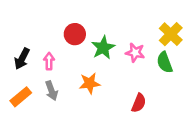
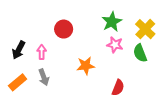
green star: (103, 48) -> (112, 22), moved
orange star: (90, 83) -> (86, 66), moved

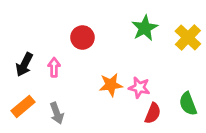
pink star: (115, 45) -> (139, 88), moved
green semicircle: (140, 53) -> (188, 104), moved
gray arrow: (44, 77) -> (57, 113), moved

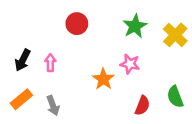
red circle: (82, 37) -> (77, 24), moved
orange star: (111, 85) -> (103, 79), turned -30
pink star: (139, 88) -> (130, 64), moved

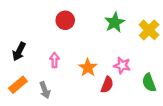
pink arrow: (50, 63) -> (54, 60), moved
pink star: (130, 64) -> (122, 65), moved
red semicircle: (142, 106) -> (107, 85), moved

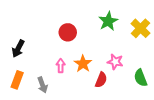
red circle: (65, 20) -> (68, 32), moved
pink arrow: (54, 60) -> (61, 66), moved
orange rectangle: (18, 85) -> (17, 80), turned -30

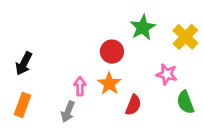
red circle: (68, 32) -> (112, 52), moved
pink star: (115, 62) -> (167, 74), moved
gray arrow: (42, 85) -> (68, 112), moved, turned 42

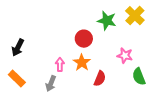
green star: (143, 27) -> (107, 21), turned -30
yellow cross: (185, 37) -> (135, 16), moved
orange rectangle: (22, 105) -> (17, 79), turned -66

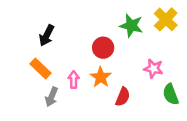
black arrow: (18, 48) -> (47, 35), moved
orange rectangle: (17, 79) -> (40, 69), moved
gray arrow: (51, 84) -> (52, 97), moved

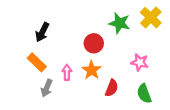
green semicircle: (171, 94) -> (144, 94), moved

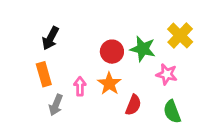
yellow cross: (151, 18) -> (180, 36), moved
green star: (119, 23) -> (143, 49), moved
orange rectangle: (37, 62) -> (44, 74), turned 30

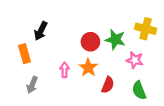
yellow cross: (180, 36) -> (146, 29), turned -30
orange rectangle: (44, 74) -> (25, 54), moved
gray arrow: (56, 105) -> (32, 85), moved

